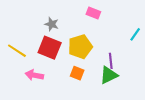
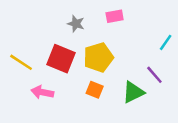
pink rectangle: (93, 13) -> (115, 16), turned -32
gray star: (52, 24) -> (76, 24), moved
purple line: (111, 61) -> (154, 75), moved, turned -35

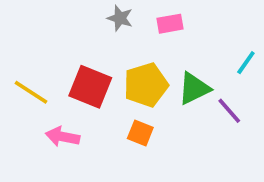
gray star: (76, 24) -> (120, 18), moved
green triangle: (133, 92) -> (194, 89), moved

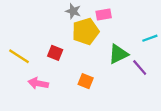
cyan line: (246, 63) -> (150, 38), turned 35
yellow pentagon: (146, 85) -> (86, 31), moved
red square: (90, 87) -> (55, 53), size x0.6

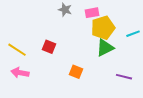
yellow pentagon: (86, 31) -> (103, 28), moved
purple line: (140, 68) -> (124, 77), moved, turned -35
pink arrow: (38, 83) -> (20, 73), moved

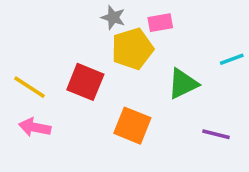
yellow pentagon: (103, 28) -> (132, 49), moved
red square: (49, 47) -> (85, 82), size x1.5
orange square: (76, 72) -> (132, 126), size x1.5

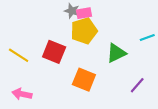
pink rectangle: (160, 23) -> (84, 13), moved
pink arrow: (35, 127) -> (22, 94), moved
purple line: (216, 134) -> (137, 85), turned -63

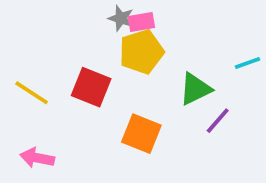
purple line: (137, 85) -> (218, 121), moved

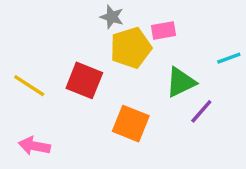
pink rectangle: (141, 22) -> (163, 31), moved

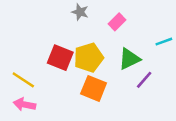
pink rectangle: (163, 31) -> (117, 22), turned -35
yellow pentagon: (131, 48) -> (89, 58), moved
yellow line: (29, 86) -> (23, 80), moved

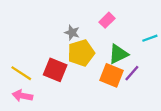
gray star: (80, 12) -> (72, 33), moved
red square: (60, 58) -> (55, 70), moved
orange square: (94, 88) -> (112, 75), moved

